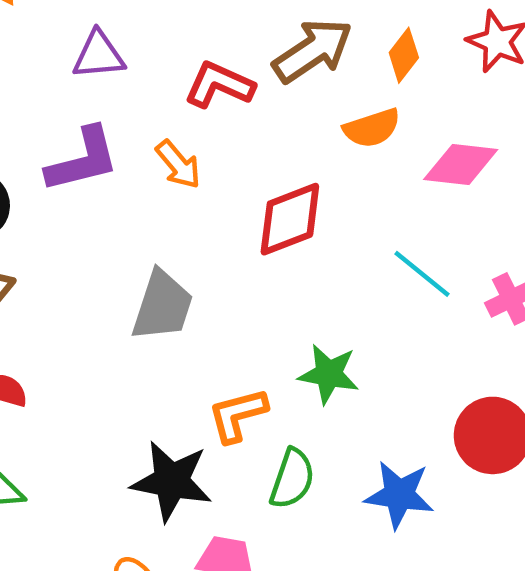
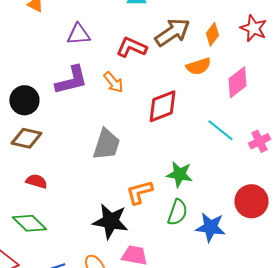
pink diamond: (461, 164) -> (237, 82), turned -44
green semicircle: (292, 479) -> (177, 212), moved

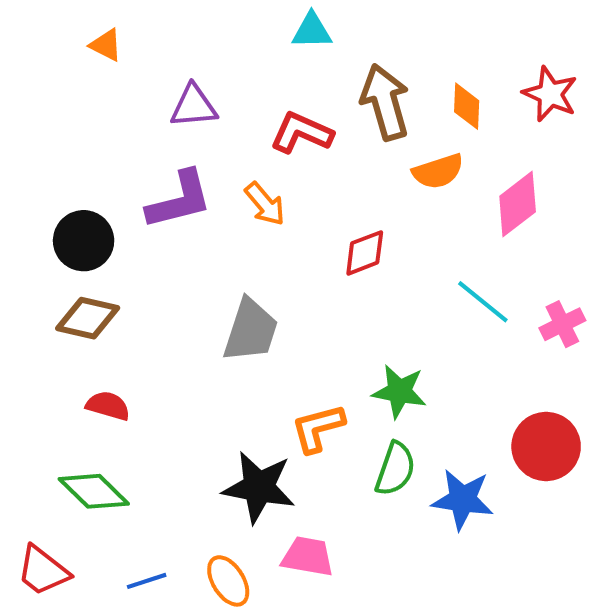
brown arrow: (172, 32) -> (385, 102), turned -72
orange diamond: (212, 34) -> (467, 106), turned -35
red diamond: (162, 106) -> (365, 253), size x0.7

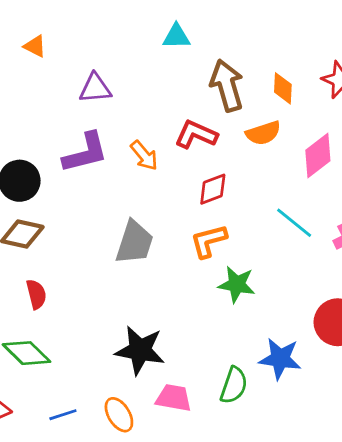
red L-shape: (302, 133) -> (196, 135), moved
red semicircle: (108, 406) -> (36, 294), turned 60
orange L-shape: (318, 428) -> (209, 241), moved
green semicircle: (395, 469) -> (234, 385), moved

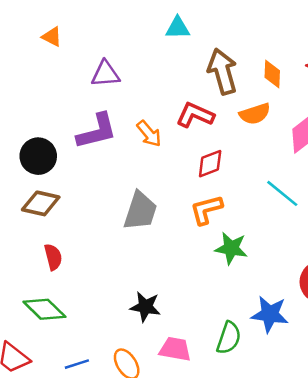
black star: (140, 350) -> (145, 307), size x0.7

